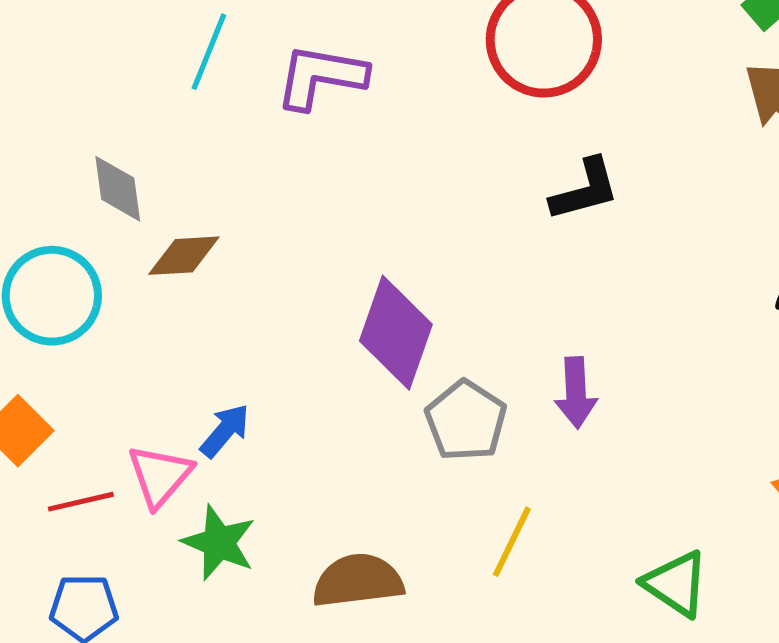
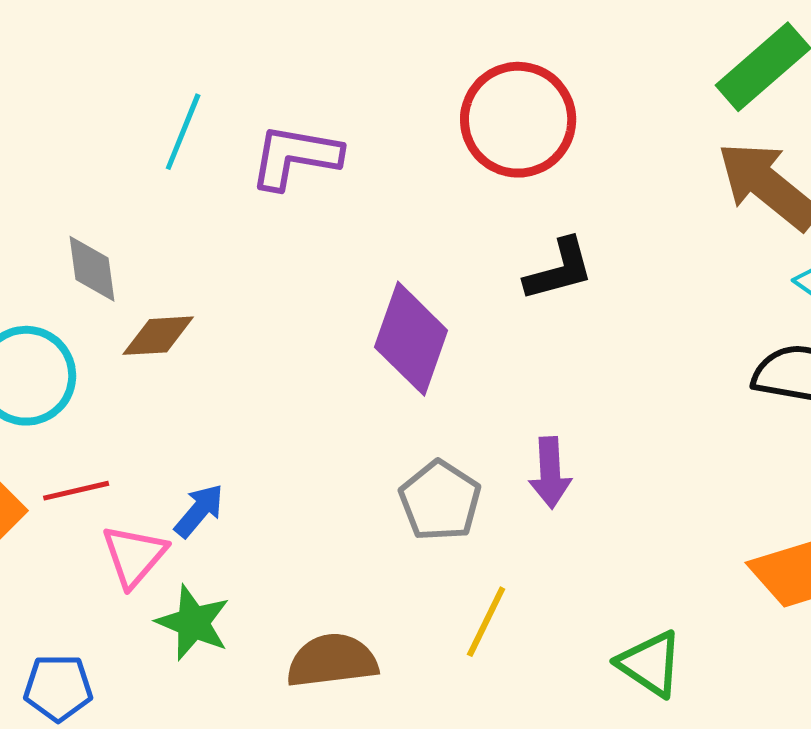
purple diamond: (396, 333) -> (411, 339), moved
red line: (81, 502) -> (76, 491), moved

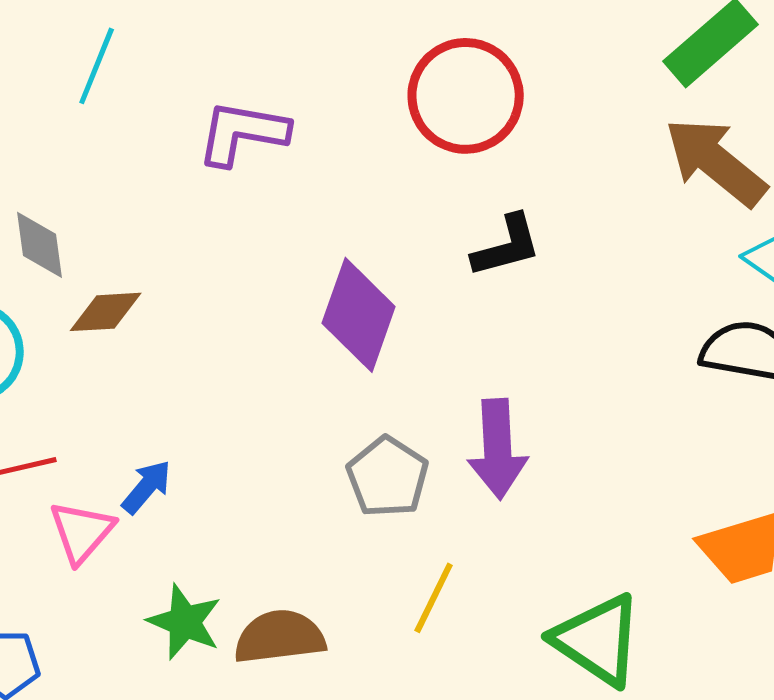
cyan line: (183, 132) -> (97, 66), moved
purple arrow: (550, 473) -> (498, 449), size x1.4
green star: (193, 623) -> (185, 622), moved
green triangle: (650, 664) -> (598, 640), size x1.4

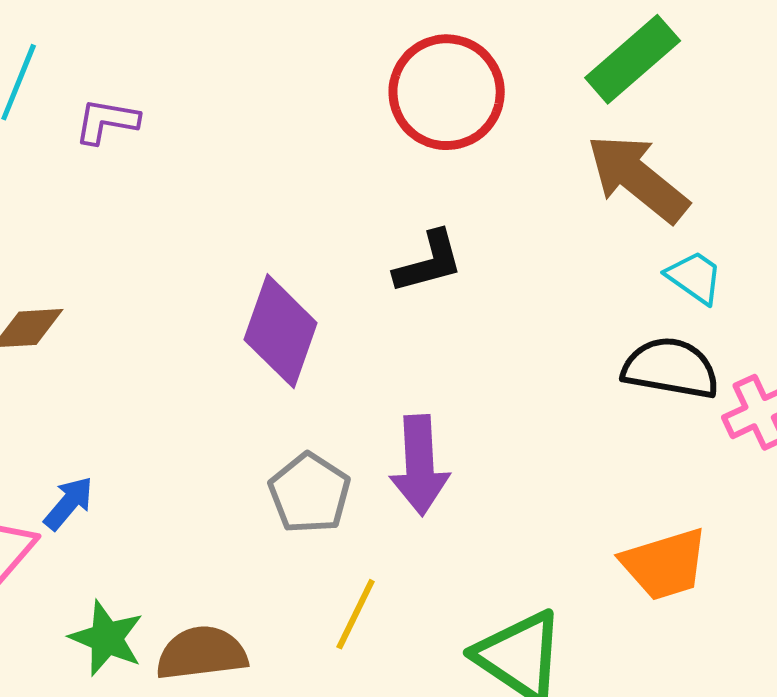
red circle: (466, 96) -> (447, 92), moved
purple L-shape: (243, 133) -> (107, 121), moved, size x0.7

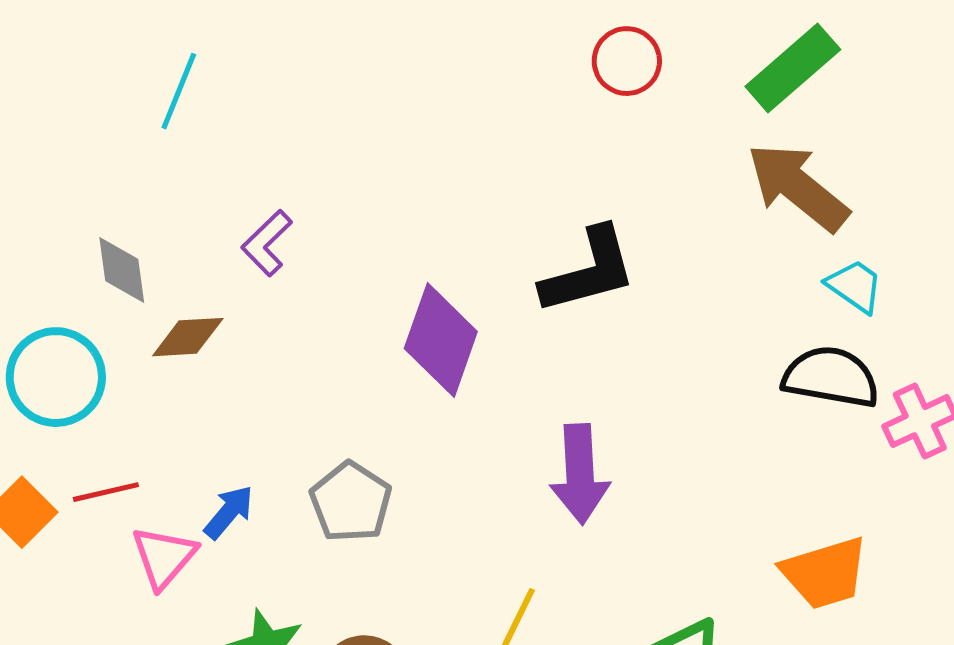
red circle: (447, 92) -> (627, 61), moved, size x0.6
purple L-shape: (107, 121) -> (267, 243), moved, turned -54
black L-shape: (429, 262) -> (589, 271), size x1.4
gray pentagon: (310, 493) -> (351, 502), moved

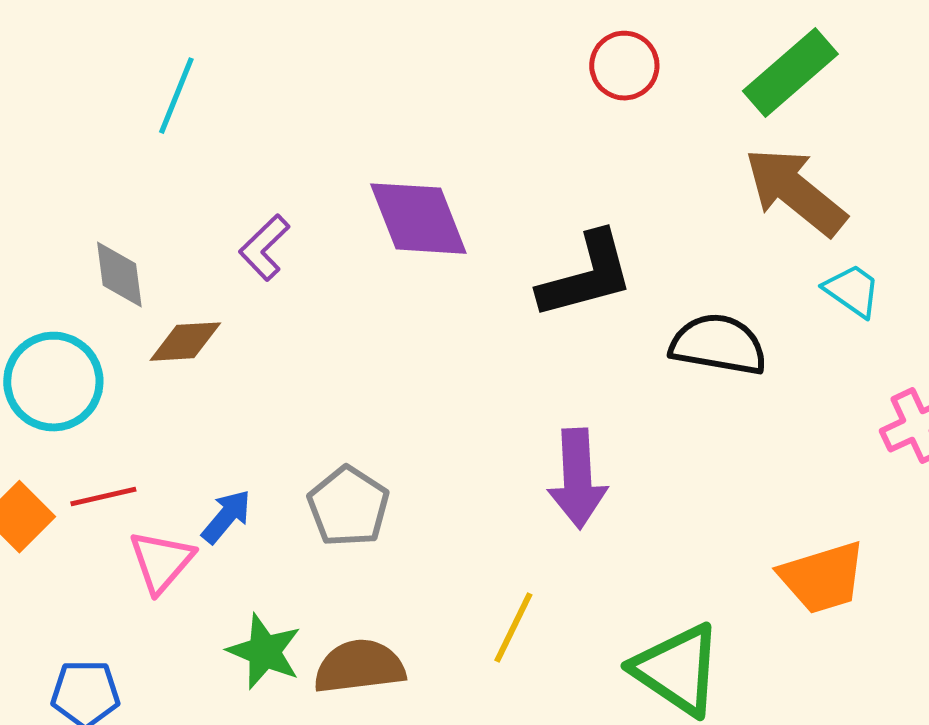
purple diamond: (441, 340) -> (418, 219), moved, turned -41
black semicircle: (831, 377) -> (718, 345), moved

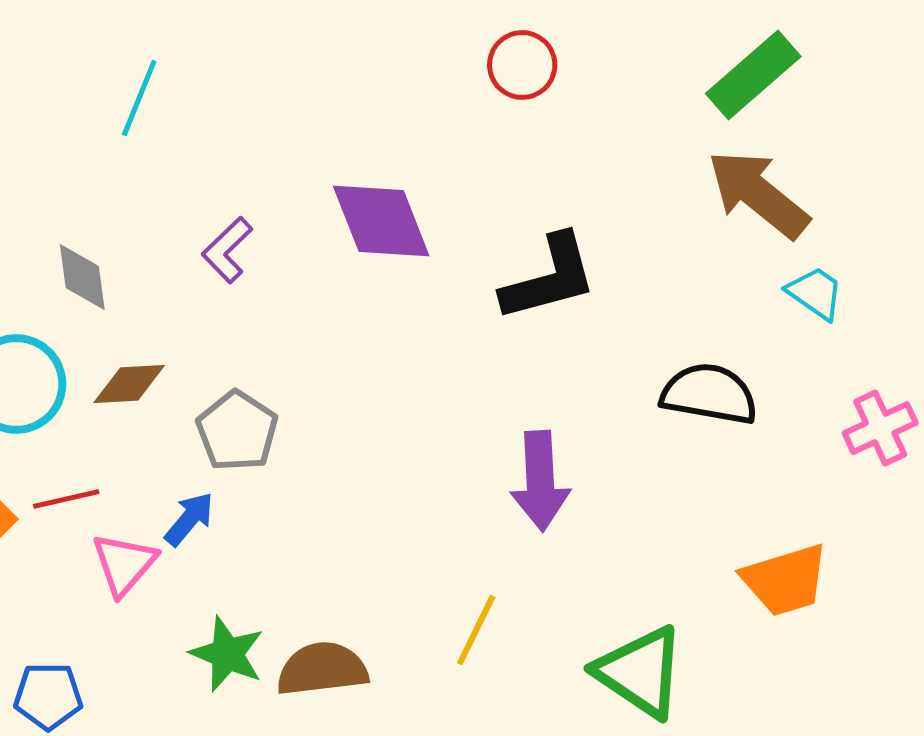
red circle: (624, 66) -> (522, 65), moved
brown diamond: (185, 342) -> (129, 384), moved
black semicircle: (718, 345) -> (709, 394), moved
gray pentagon: (348, 507) -> (237, 431), moved

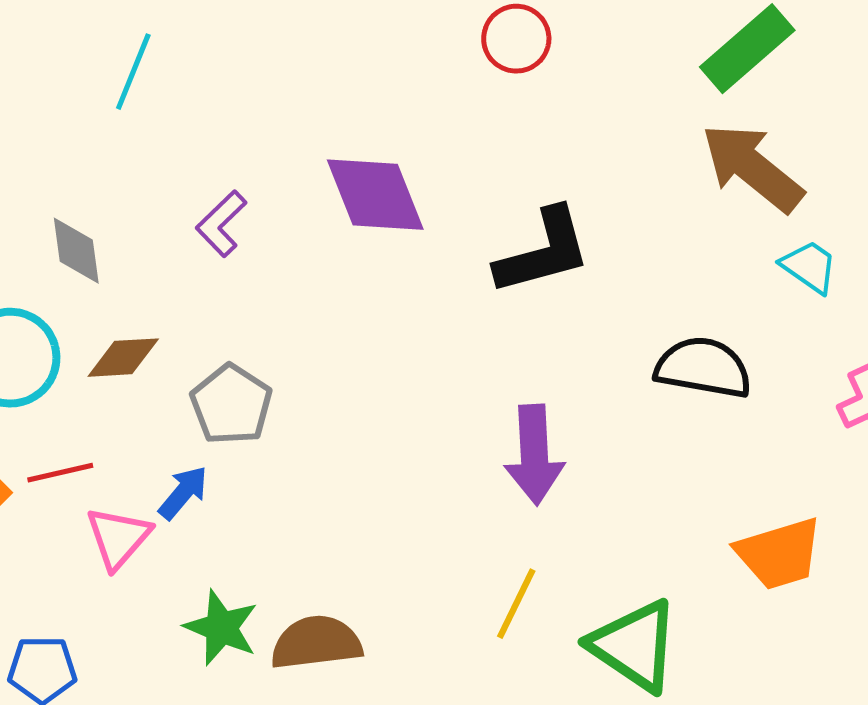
yellow line: (476, 630) -> (516, 604), moved

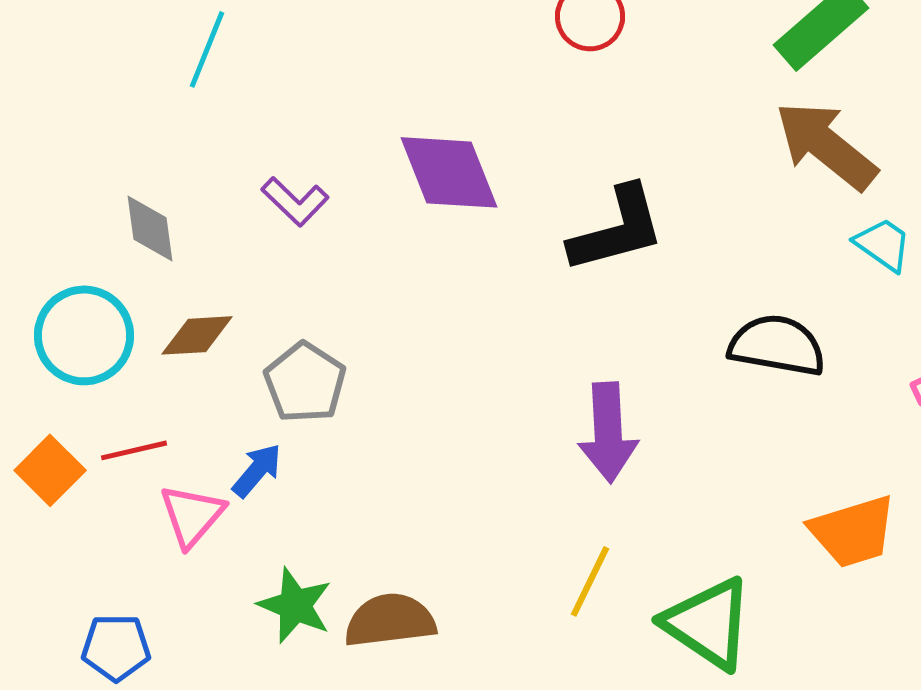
purple L-shape: (221, 224) -> (295, 201), turned -92

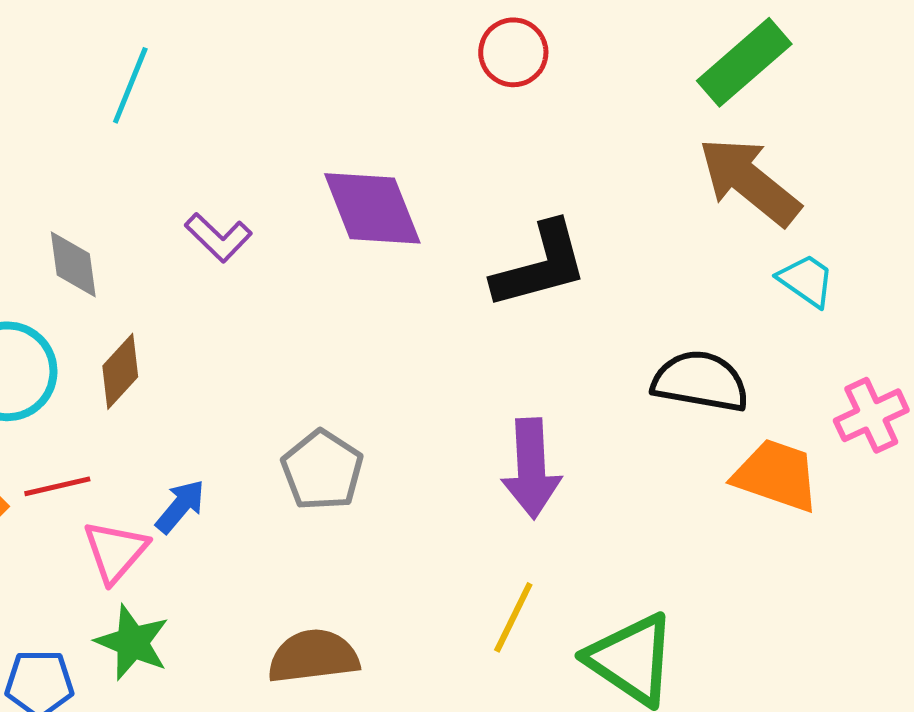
brown diamond: (197, 335) -> (120, 371), turned -44
gray pentagon: (305, 382) -> (322, 470), moved
orange trapezoid: (853, 531) -> (776, 475), moved, turned -144
green star: (295, 605) -> (132, 642), moved

